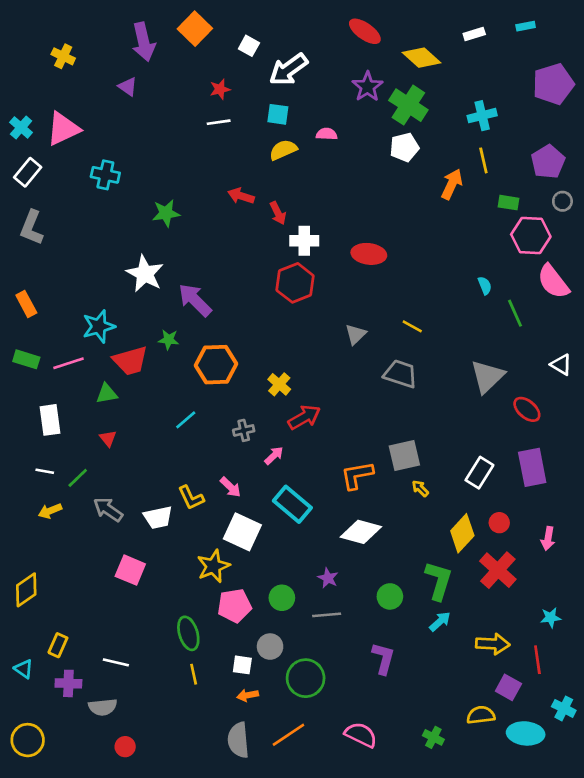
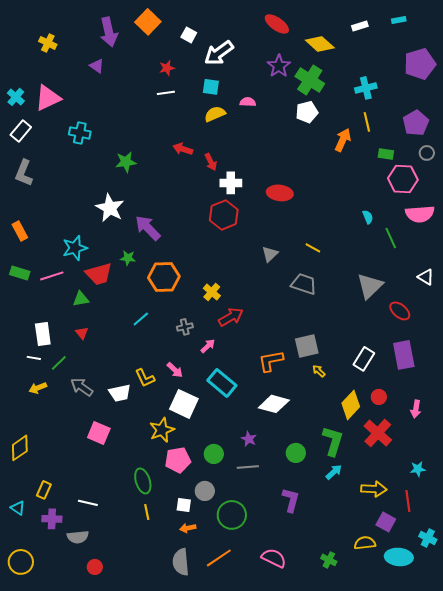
pink semicircle: (553, 282) -> (420, 214), turned -56
white rectangle: (50, 420) -> (43, 334), moved

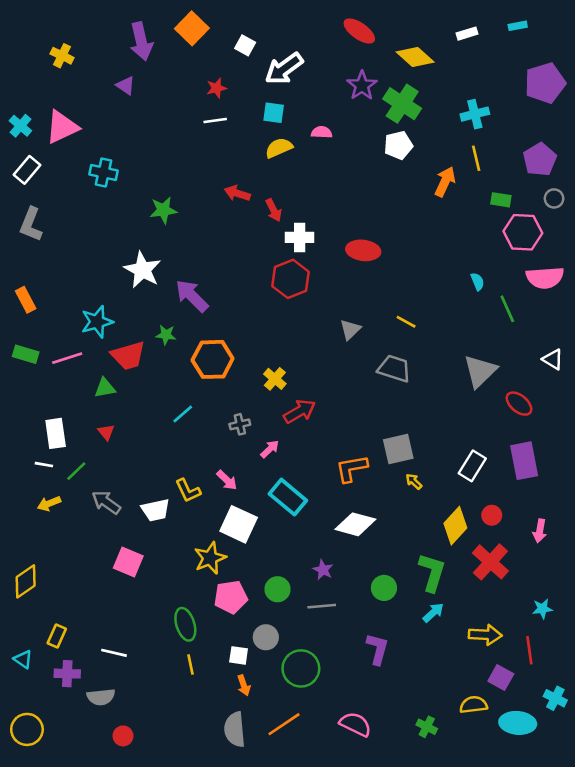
orange arrow: (188, 528) -> (244, 685), turned -98

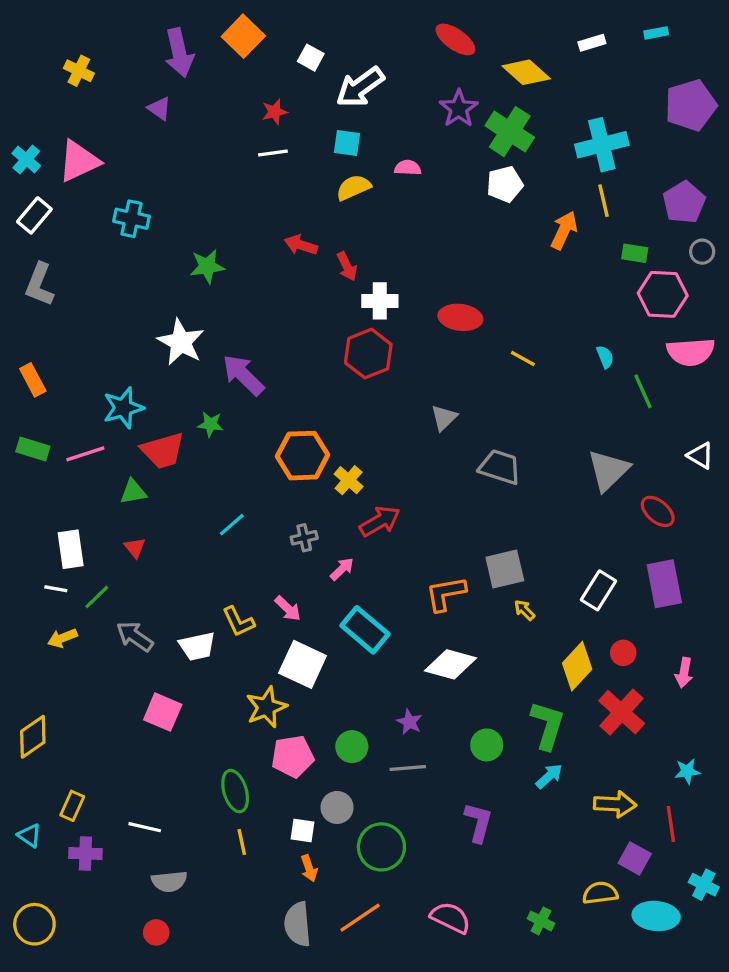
cyan cross: (475, 114) -> (602, 145), size x1.4
yellow line: (406, 322) -> (523, 359), moved
orange hexagon: (213, 359) -> (303, 456), moved
gray semicircle: (101, 697) -> (169, 881), moved

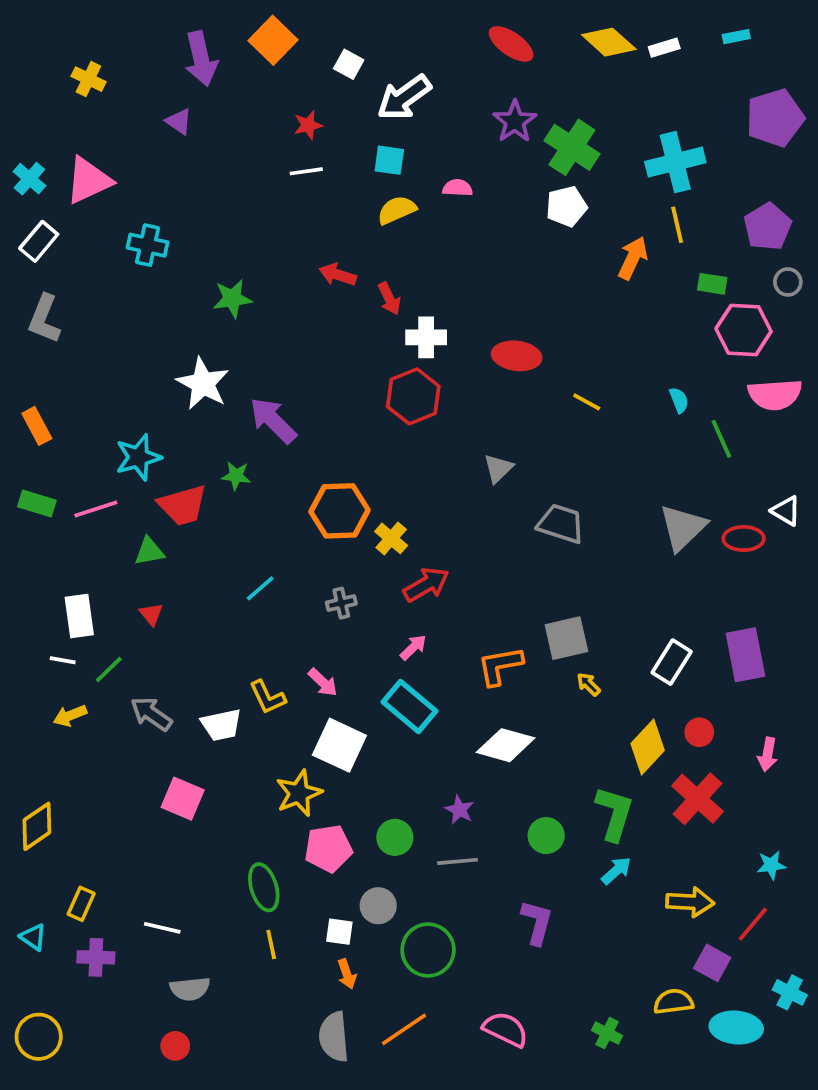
yellow diamond: (526, 72) -> (609, 42), moved
red ellipse: (658, 511) -> (744, 538), moved, turned -40
pink arrow: (342, 569) -> (413, 647), moved
red line: (671, 824) -> (753, 924), turned 48

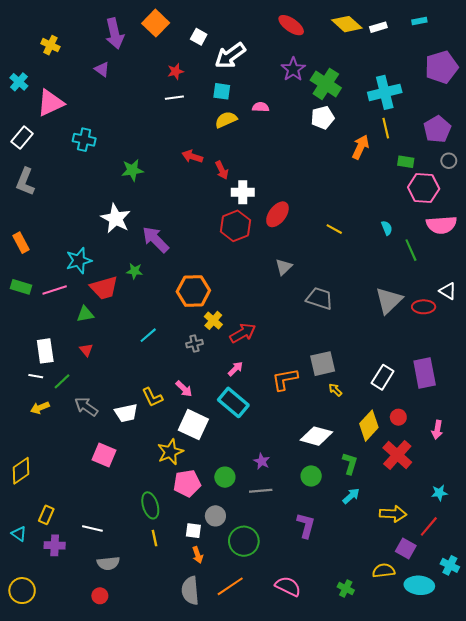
cyan cross: (29, 179) -> (19, 82), moved
red ellipse: (517, 356) -> (277, 214), moved, turned -60
yellow cross: (391, 538) -> (213, 320), moved
white diamond: (506, 745) -> (316, 436), moved
green L-shape: (614, 813) -> (350, 463), size x0.7

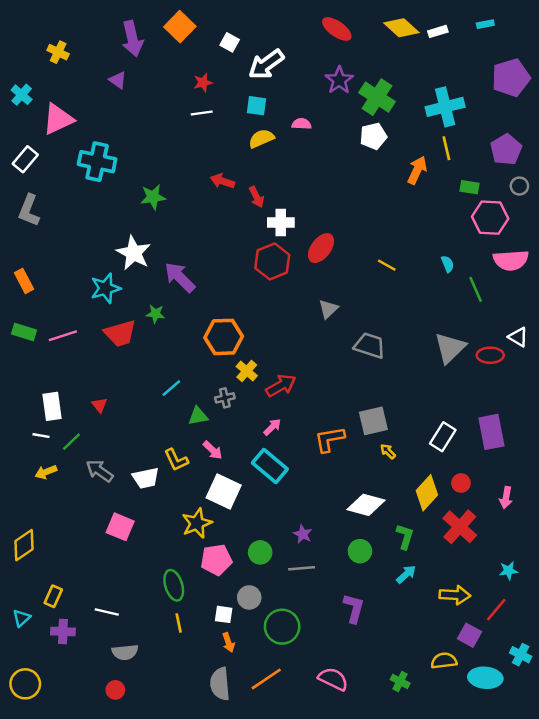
cyan cross: (84, 140) -> (97, 162), size x1.4
cyan star: (79, 261) -> (106, 288), moved
green triangle: (85, 314) -> (198, 416), moved
cyan triangle: (19, 534) -> (22, 618), turned 42

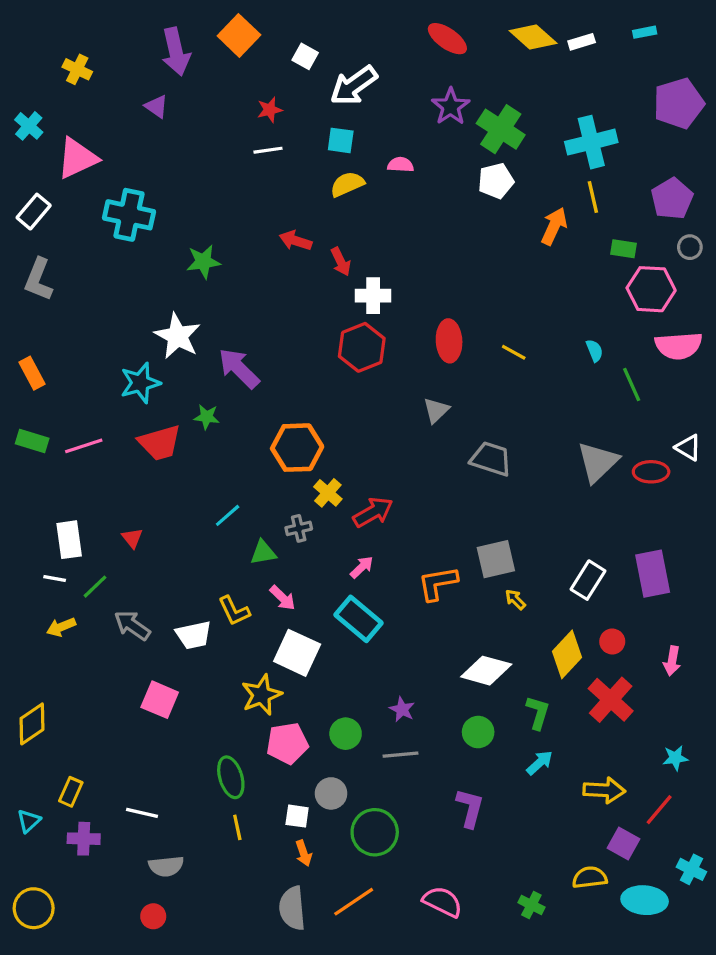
red ellipse: (321, 248) -> (449, 341), moved, turned -40

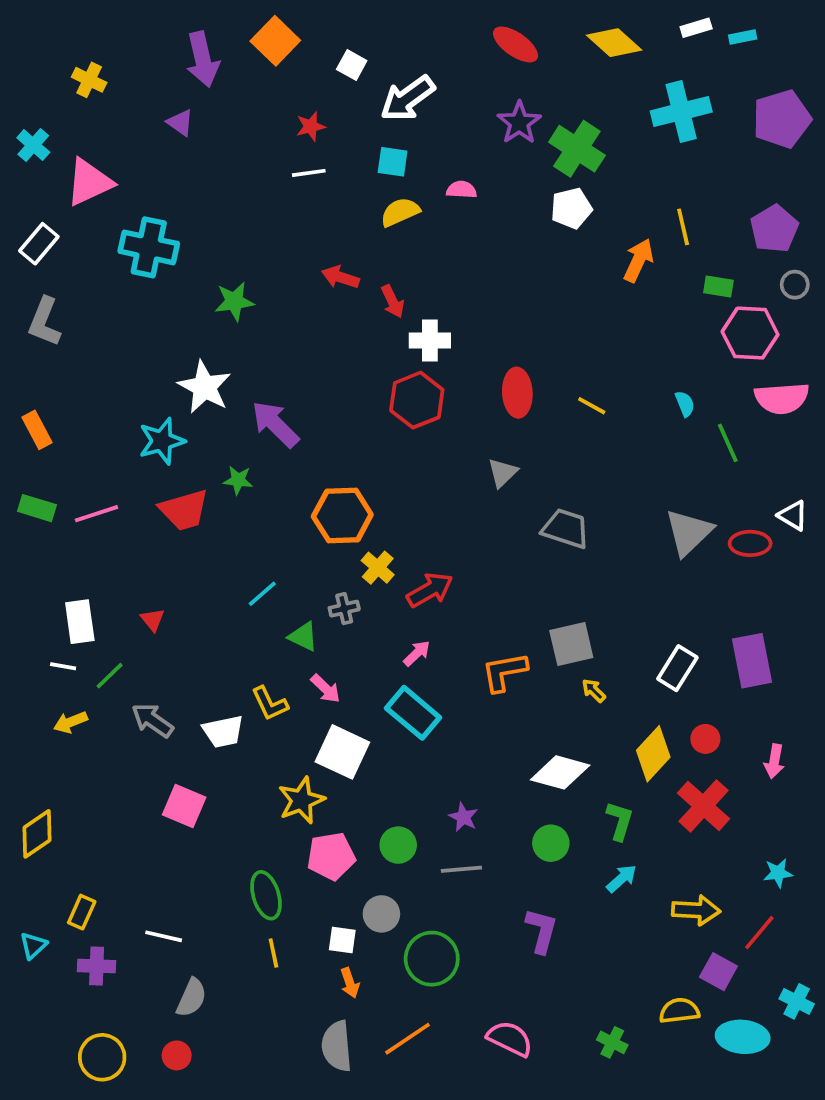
white rectangle: (582, 42) -> (696, 28), moved
cyan cross: (591, 142) -> (681, 111), moved
green triangle: (263, 553) -> (303, 637), turned 36
gray semicircle: (166, 866) -> (192, 998), turned -60
yellow circle: (34, 908) -> (102, 1057), moved

